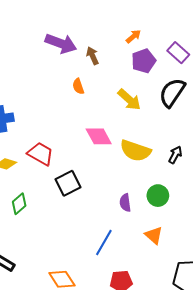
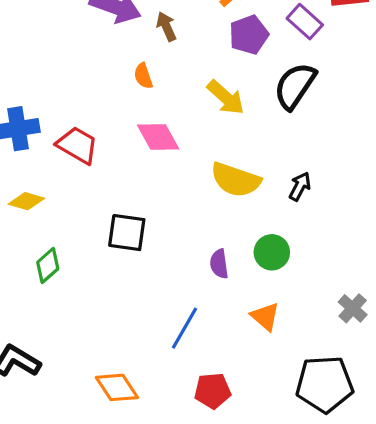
pink diamond: (99, 136) -> (158, 137), moved
red trapezoid: (41, 154) -> (77, 145), moved
black square: (68, 183) -> (127, 233), turned 35

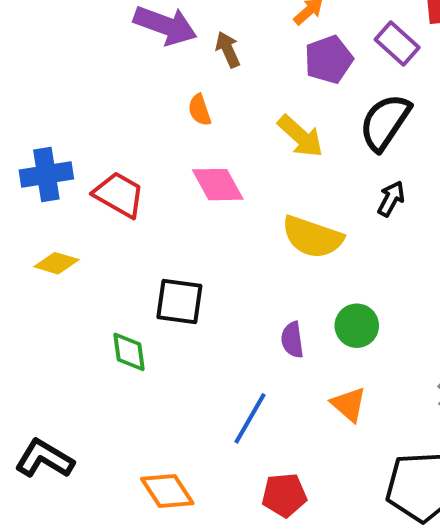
black arrow: (300, 186) -> (391, 199), moved
green diamond: (48, 265) -> (129, 352), moved, turned -56

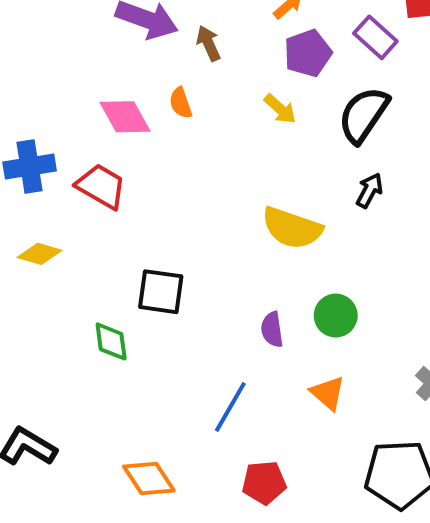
yellow arrow: (300, 136) -> (280, 109), moved, size x0.7
pink diamond: (218, 185) -> (125, 117), moved

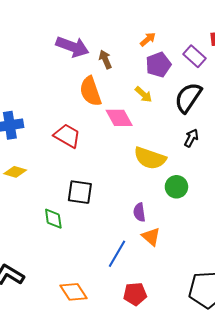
orange semicircle: (181, 103) -> (90, 91), size x1.8
pink diamond: (125, 117) -> (119, 118), moved
red trapezoid: (101, 186) -> (67, 136), moved
green circle: (336, 316) -> (176, 187), moved
orange triangle: (328, 393) -> (151, 237), moved

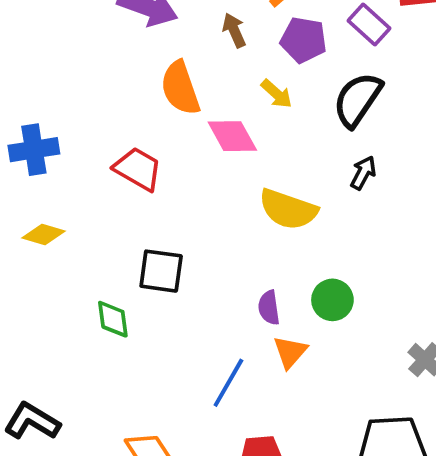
brown arrow: (105, 59) -> (234, 30), moved
purple pentagon: (158, 65) -> (304, 40), turned 30
green circle: (176, 187) -> (332, 300), moved
orange triangle: (151, 237) -> (290, 352), turned 30

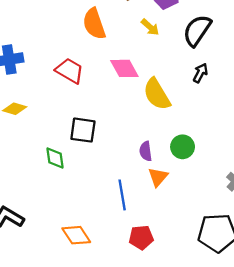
pink diamond: (232, 136) -> (124, 68), moved
yellow semicircle: (288, 209) -> (157, 94), turned 40
blue line: (228, 383) -> (122, 195), turned -40

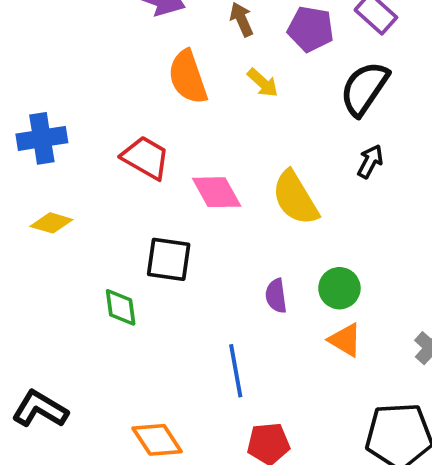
yellow arrow: (150, 27) -> (263, 83), moved
pink diamond: (124, 68) -> (217, 192), moved
orange triangle: (158, 177) -> (345, 340), moved, turned -40

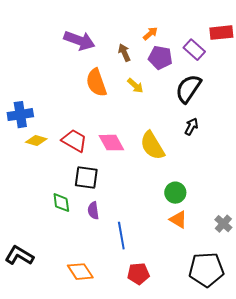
red trapezoid: (146, 158) -> (74, 141), moved
yellow diamond: (51, 223) -> (36, 141), moved
purple semicircle: (276, 296) -> (93, 211), moved

